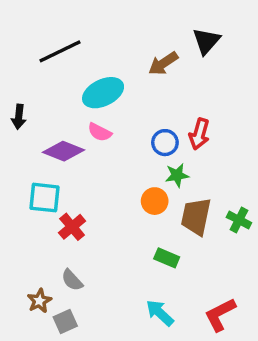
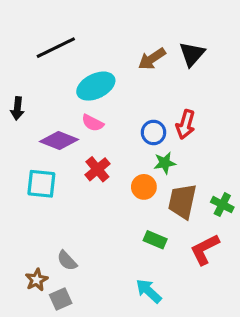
black triangle: (206, 41) -> (192, 54), moved
red cross: (72, 227) -> (97, 169), moved
red L-shape: (220, 315) -> (205, 249), moved

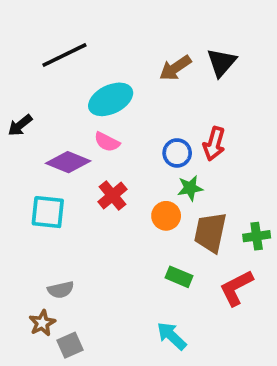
black arrow: (17, 108) -> (20, 125), turned 45
green cross: (222, 205) -> (257, 236), turned -35
gray semicircle: (67, 261) -> (61, 290), moved, turned -60

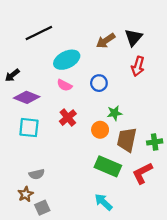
red arrow: (214, 144) -> (138, 66), moved
blue circle: (177, 153) -> (99, 83), moved
purple diamond: (68, 162) -> (27, 97), moved
green rectangle: (179, 277) -> (108, 166), size x1.6

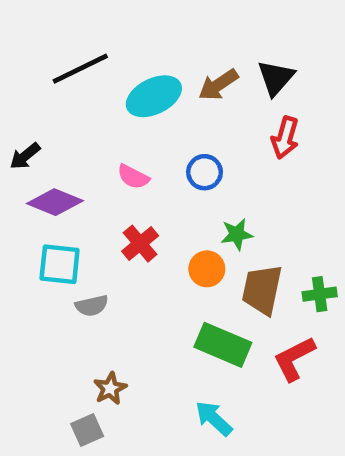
cyan ellipse: (67, 60) -> (154, 96), moved
gray semicircle: (37, 174) -> (92, 306), moved
brown star: (26, 194) -> (110, 389), moved

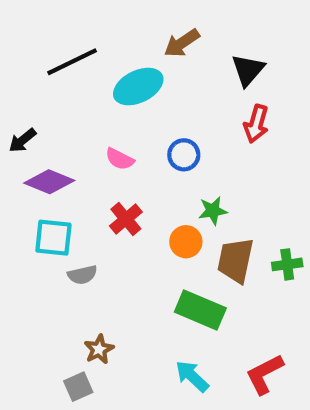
brown arrow: (218, 85) -> (182, 43), moved
red L-shape: (294, 359) -> (264, 374), moved

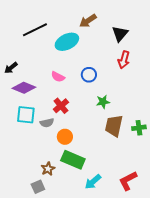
orange circle: (186, 242) -> (65, 137), moved
gray semicircle: (82, 275) -> (47, 123), moved
green rectangle: (200, 310) -> (73, 160), moved
cyan arrow: (192, 376) -> (93, 182), turned -84

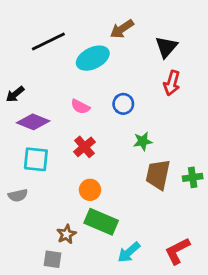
gray semicircle: (47, 123) -> (18, 195), moved
gray square: (38, 187) -> (53, 259), turned 32

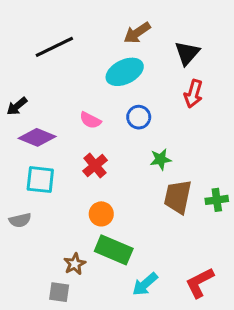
cyan ellipse: (93, 58) -> (125, 72), moved

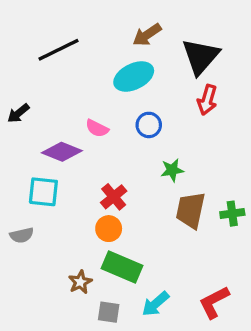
black triangle: (187, 53) -> (201, 56), size x1.4
purple diamond: (37, 137) -> (62, 152), moved
red cross: (95, 166) -> (114, 197), moved
gray square: (59, 292) -> (109, 312), moved

